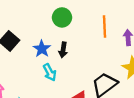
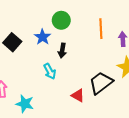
blue star: (42, 49) -> (42, 37), moved

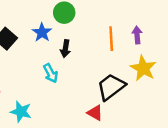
orange line: (101, 29) -> (111, 39), moved
red triangle: (78, 95) -> (95, 113), moved

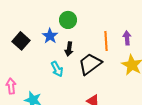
black trapezoid: (111, 87) -> (90, 64), moved

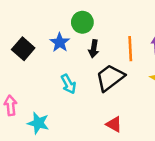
black arrow: (69, 49) -> (94, 49), moved

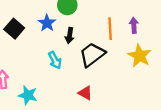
black arrow: (94, 49) -> (70, 35), moved
red triangle: (114, 124) -> (85, 93), moved

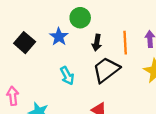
black arrow: (70, 35) -> (97, 43), moved

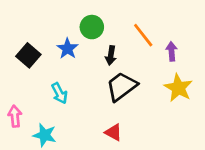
orange line: (125, 43) -> (143, 35), moved, turned -35
cyan arrow: (67, 76) -> (59, 93), moved

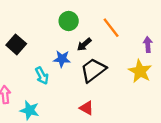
blue star: (68, 49) -> (62, 59), moved, turned -30
purple arrow: (172, 51) -> (148, 44), moved
black arrow: (111, 55) -> (84, 44), turned 40

